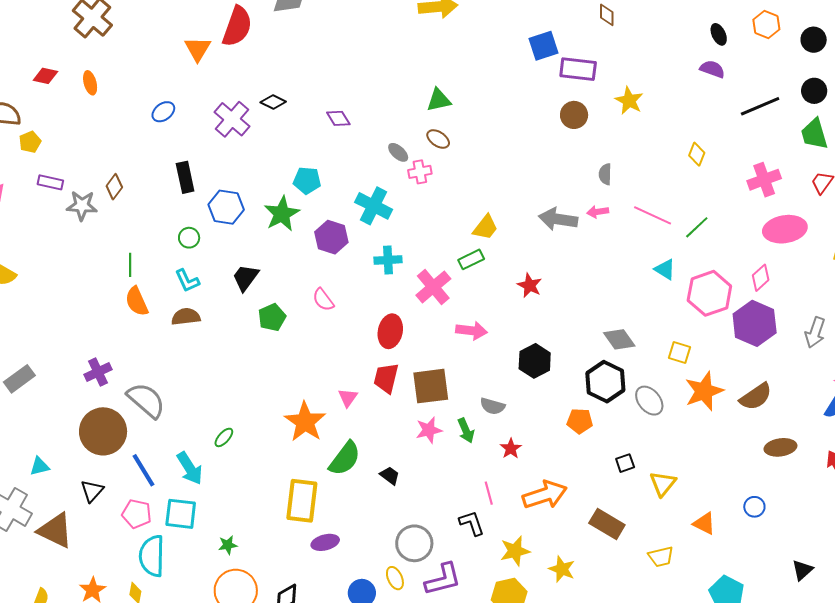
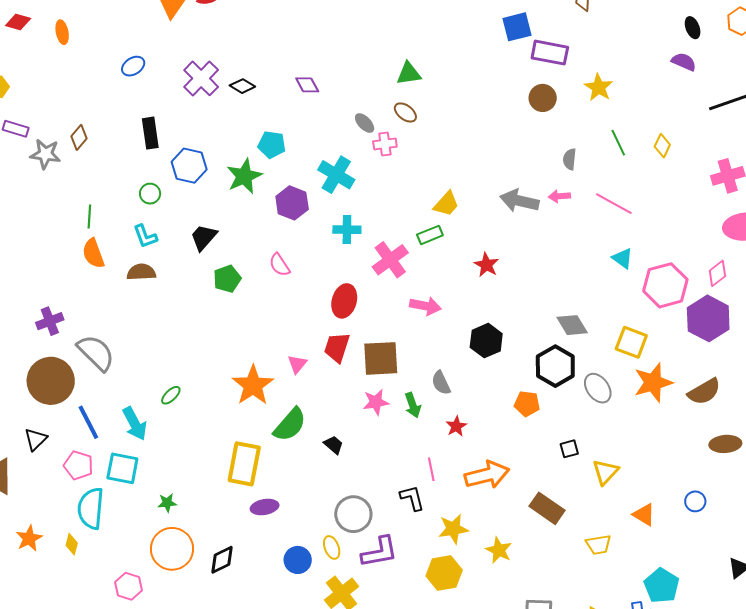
black diamond: (273, 102) -> (242, 86), moved
green line: (697, 227) -> (618, 143), moved, turned -76
yellow square: (680, 352) -> (631, 342), size x1.4
gray semicircle: (493, 406) -> (441, 383), turned 45

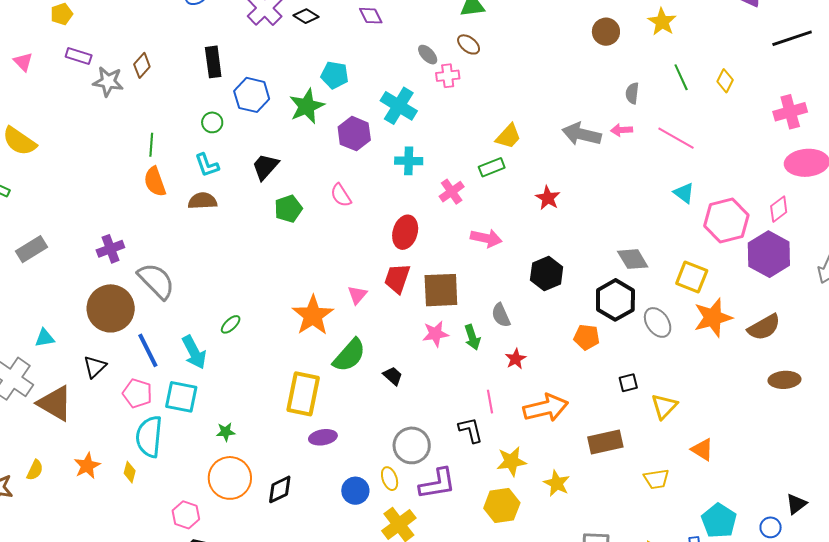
pink cross: (390, 260) -> (452, 192), size x0.7
blue circle: (695, 501) -> (771, 527), moved
brown rectangle: (547, 508) -> (605, 442), turned -48

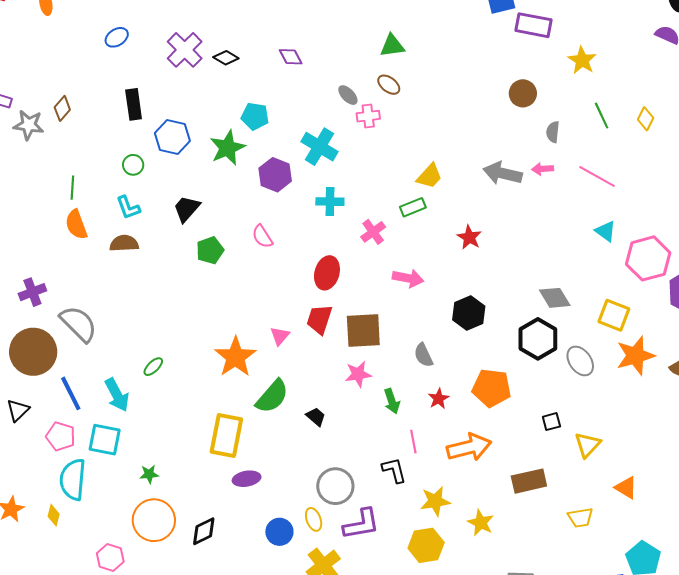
brown circle: (606, 32) -> (523, 93), moved
green arrow: (472, 337) -> (392, 401), moved
orange pentagon: (587, 337) -> (492, 388), moved, size x1.5

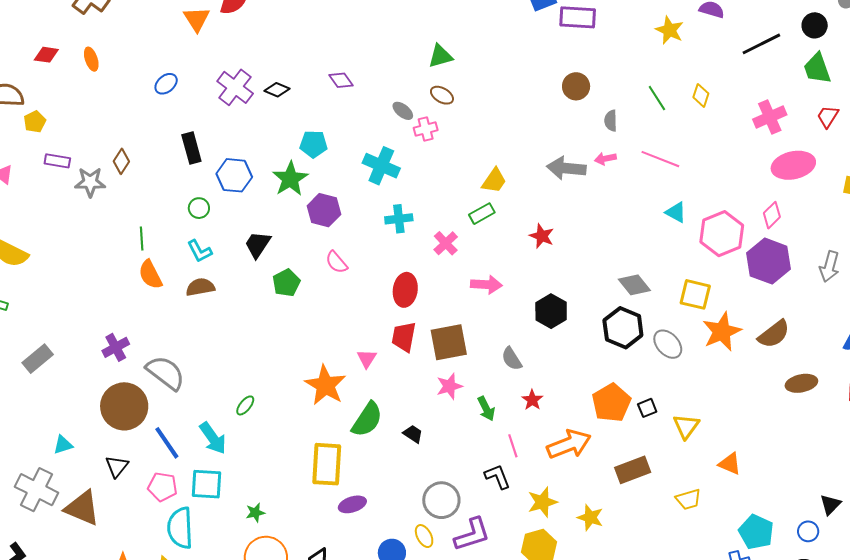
yellow star: (582, 60) -> (670, 30), moved
purple hexagon: (275, 175) -> (324, 210), moved
orange pentagon: (492, 388) -> (611, 403), moved, turned -30

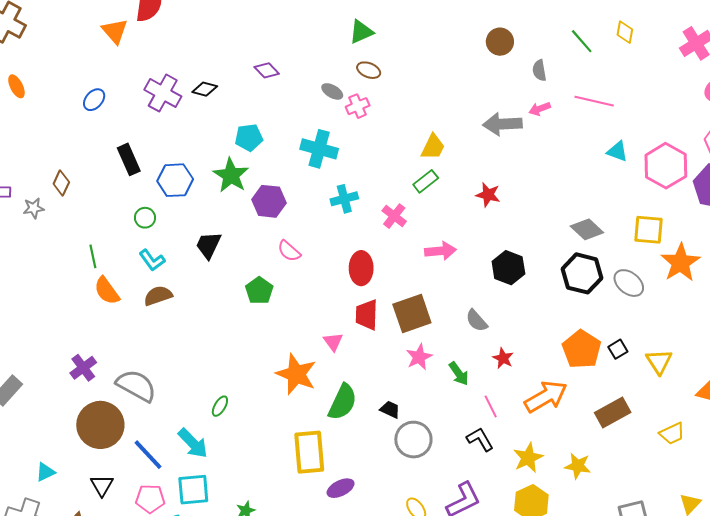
gray star: (90, 182) -> (34, 208), size x0.7
green pentagon: (286, 283) -> (259, 291), moved
gray circle: (441, 500) -> (413, 440), moved

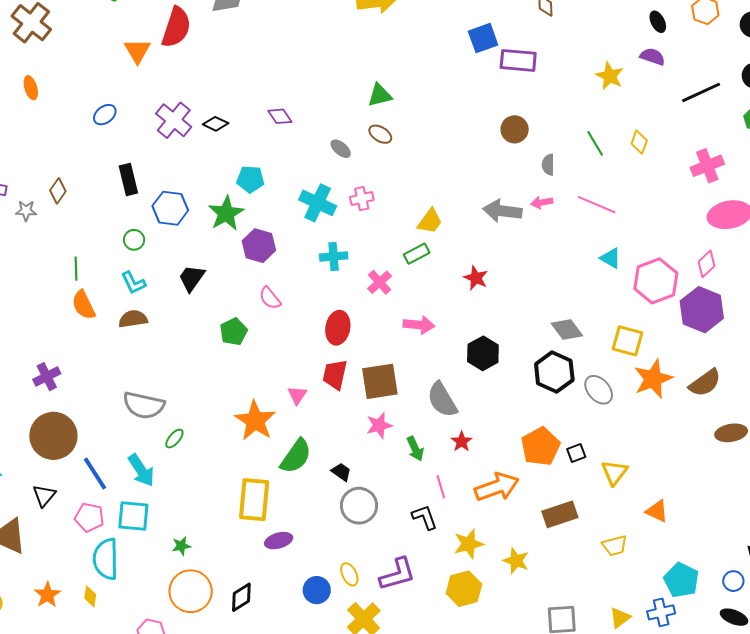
pink cross: (358, 106) -> (362, 199), moved
gray semicircle: (477, 321) -> (442, 400), size x1.5
gray semicircle: (136, 386) -> (144, 405), moved, turned 153

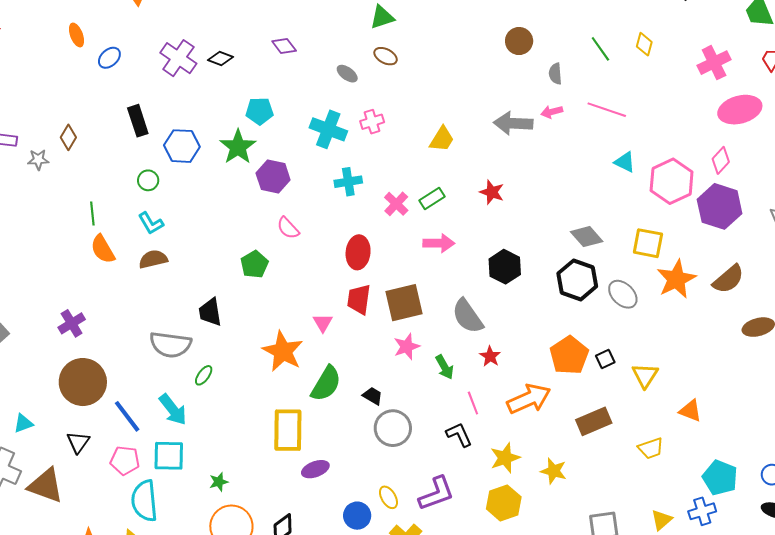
orange ellipse: (31, 88) -> (76, 35), moved
green rectangle: (417, 254) -> (432, 198), moved
black trapezoid: (192, 278) -> (210, 312), moved, turned -40

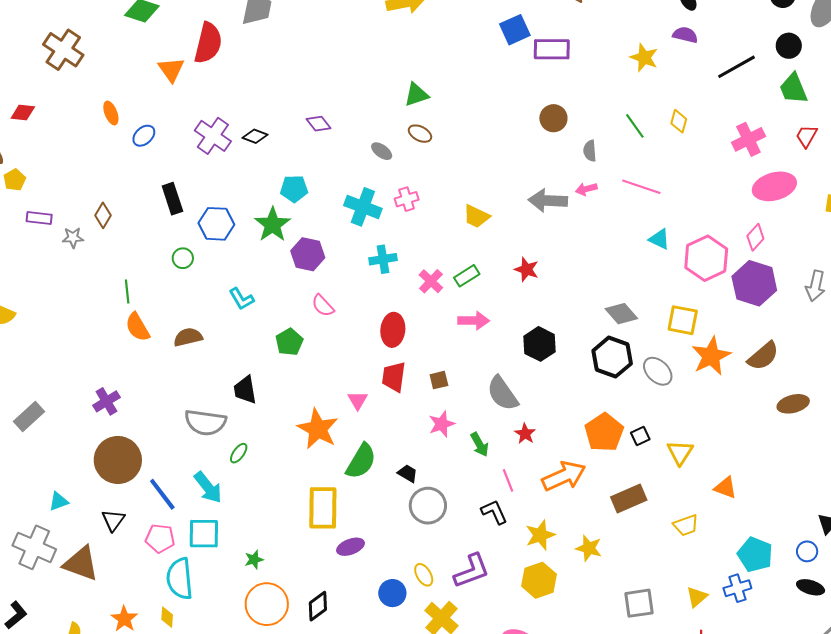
yellow trapezoid: (442, 139) -> (476, 216), turned 84
cyan L-shape: (151, 223) -> (241, 299), moved
brown square: (404, 303) -> (439, 380), size x0.5

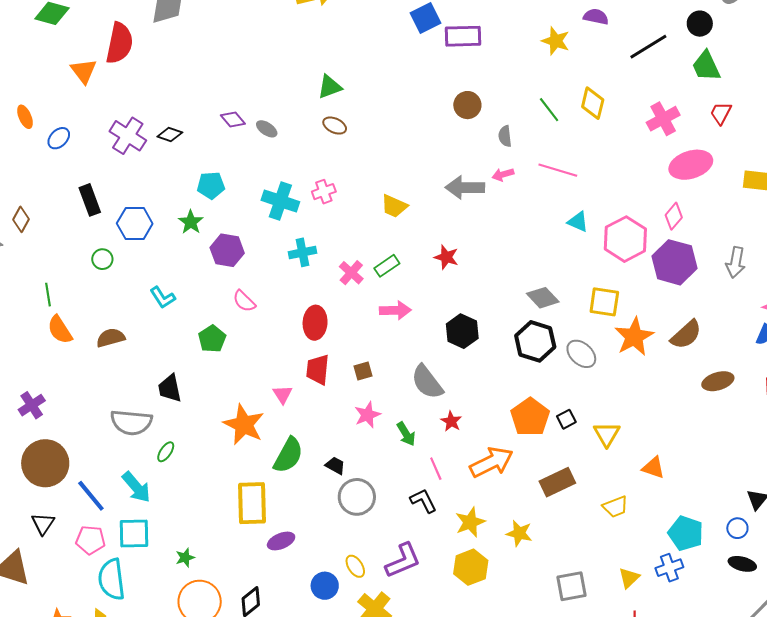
yellow diamond: (679, 121) -> (593, 103), size x1.4
gray ellipse: (382, 151) -> (267, 129), moved
green star: (273, 225) -> (191, 222), size x0.7

